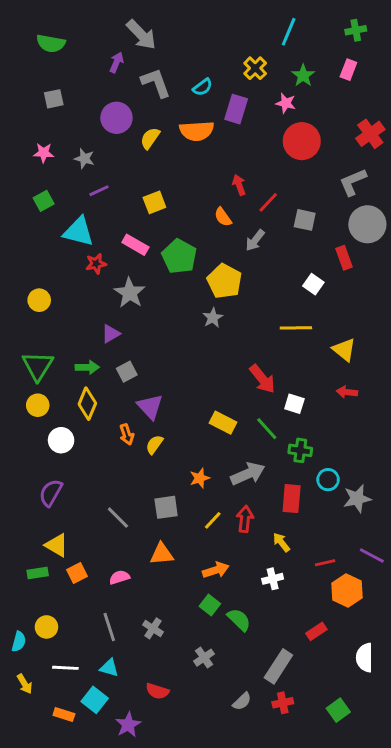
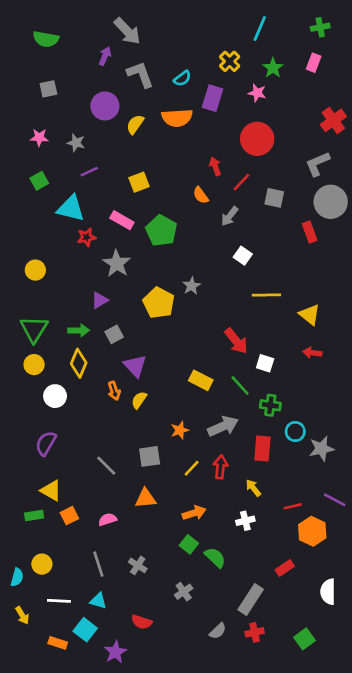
red circle: (302, 141) -> (257, 139), moved
yellow pentagon: (224, 281) -> (159, 303), moved
white square: (313, 284) -> (243, 256), moved

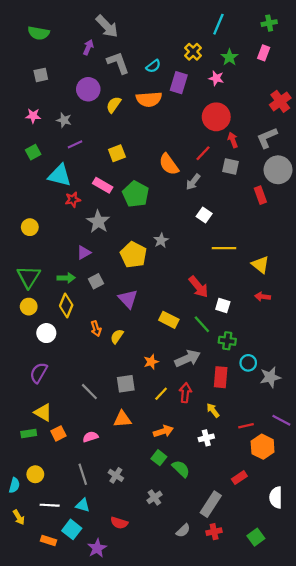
red arrow: (215, 166) -> (233, 140), moved
orange semicircle: (201, 195) -> (169, 164), size x1.5
purple triangle: (135, 366) -> (128, 299), moved

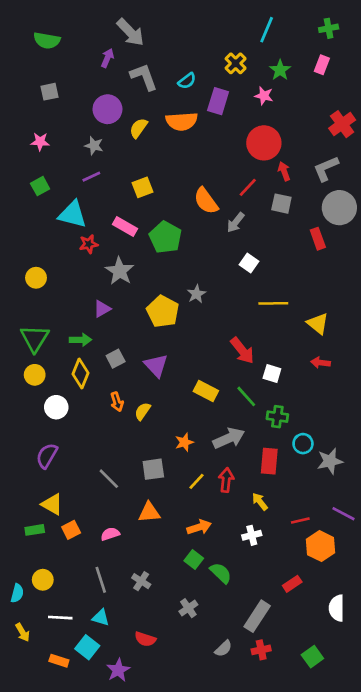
gray star: (64, 120) -> (94, 146), moved
gray square: (96, 281) -> (116, 359), moved

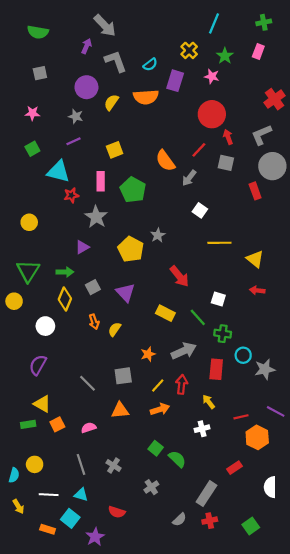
pink rectangle: (125, 227) -> (101, 181), turned 60
red arrow: (242, 351) -> (179, 276), moved
yellow circle: (35, 375) -> (14, 301), moved
orange arrow: (199, 527) -> (160, 409), moved

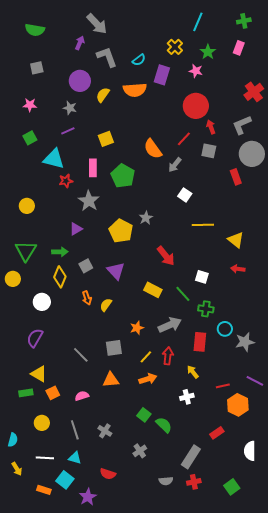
yellow circle: (35, 464) -> (42, 423), moved
gray semicircle: (179, 520) -> (166, 481), turned 40

